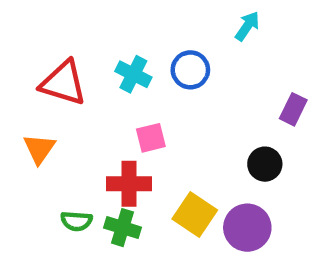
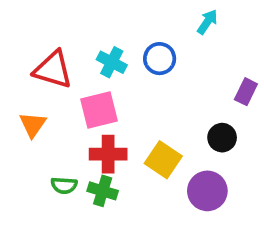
pink square: (151, 138) -> (99, 110), moved, size x1.5
yellow square: (195, 214) -> (163, 160), moved

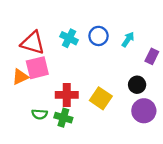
cyan arrow: (207, 22) -> (128, 39), moved
pink square: (99, 110) -> (37, 68), moved
orange triangle: (33, 125) -> (20, 77), turned 30
purple circle: (207, 191) -> (144, 111), moved

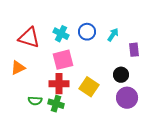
purple rectangle: (152, 56) -> (134, 50), turned -32
pink square: (37, 68) -> (63, 60), moved

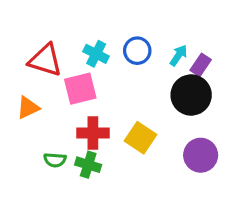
purple rectangle: (134, 50) -> (201, 65), moved, turned 40
pink square: (63, 60) -> (80, 89), moved
black circle: (121, 75) -> (191, 95), moved, size x1.6

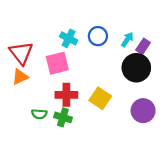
red triangle: (45, 60) -> (21, 53), moved, turned 35

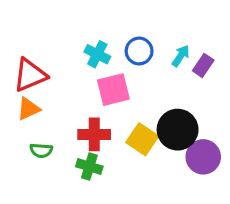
red triangle: (21, 53) -> (30, 75), turned 45
pink square: (57, 63) -> (113, 90), moved
black circle: (136, 68) -> (178, 130), moved
green semicircle: (39, 114) -> (41, 150), moved

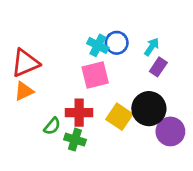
cyan cross: (97, 54) -> (98, 45), moved
purple rectangle: (203, 65) -> (158, 67), moved
green semicircle: (41, 150) -> (52, 126), moved, turned -54

